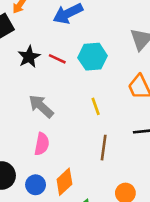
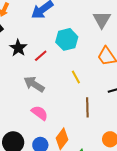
red line: (57, 59) -> (41, 56), moved, turned -56
pink semicircle: (42, 144) -> (40, 113), turned -54

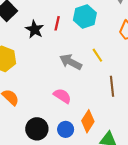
red line: (41, 56) -> (57, 23), moved, turned -32
gray arrow: (34, 84) -> (71, 62), moved

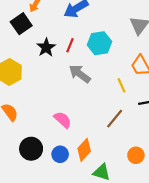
yellow line: (97, 55) -> (122, 85), moved
gray arrow: (71, 62) -> (80, 74), moved
brown line: (112, 86) -> (115, 119), turned 36

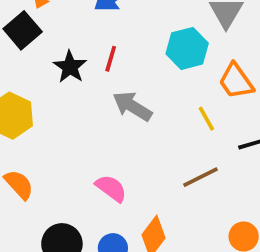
cyan hexagon: (99, 43) -> (187, 48), moved
brown line: (115, 119) -> (201, 177), turned 30

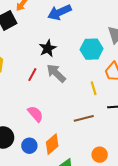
red line: (111, 59) -> (32, 75), moved
black star: (70, 67) -> (48, 48), moved

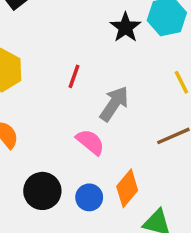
black star: (48, 48) -> (125, 27), moved
gray arrow: (56, 73) -> (114, 104), moved, turned 90

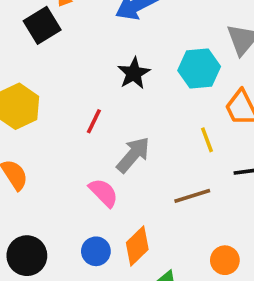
black star: (125, 27) -> (134, 73), moved
black circle: (42, 191) -> (27, 256), moved

